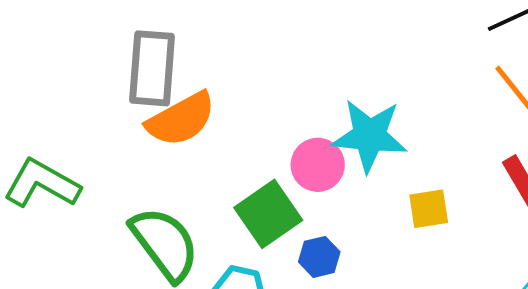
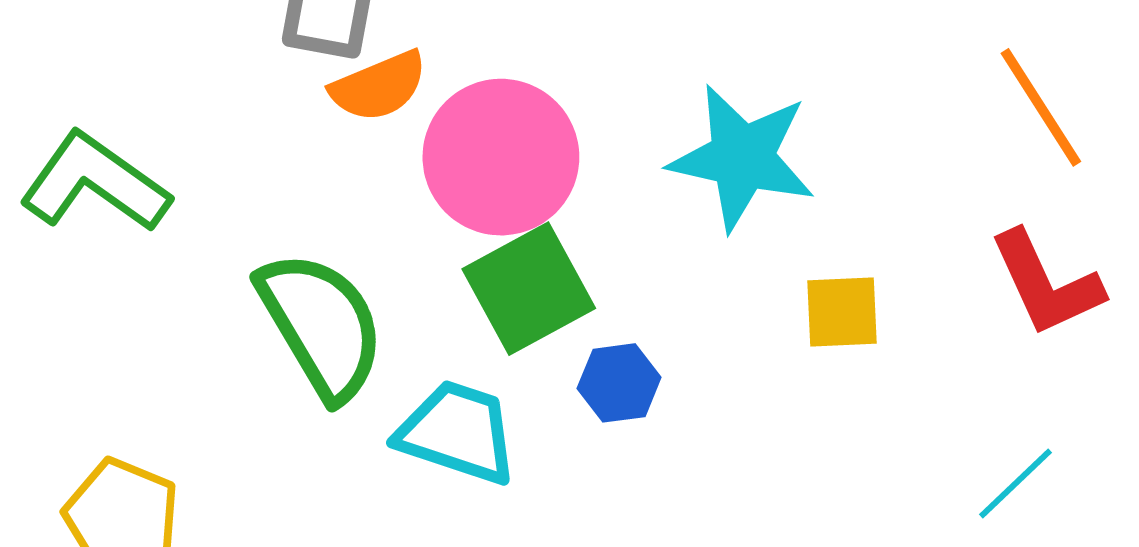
orange semicircle: (181, 119) -> (379, 86), size x0.7
pink circle: (318, 165) -> (501, 157), moved, size x1.5

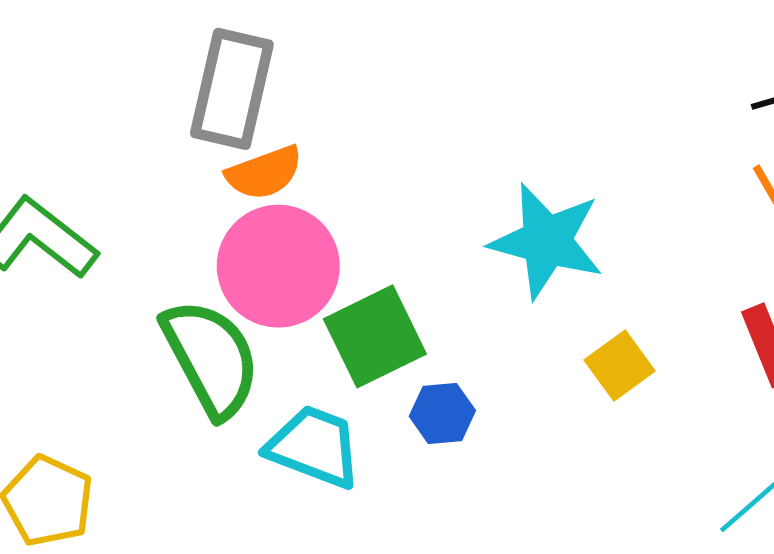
pink circle: (501, 157) -> (278, 266), moved
yellow square: (842, 312) -> (620, 366), turned -36

